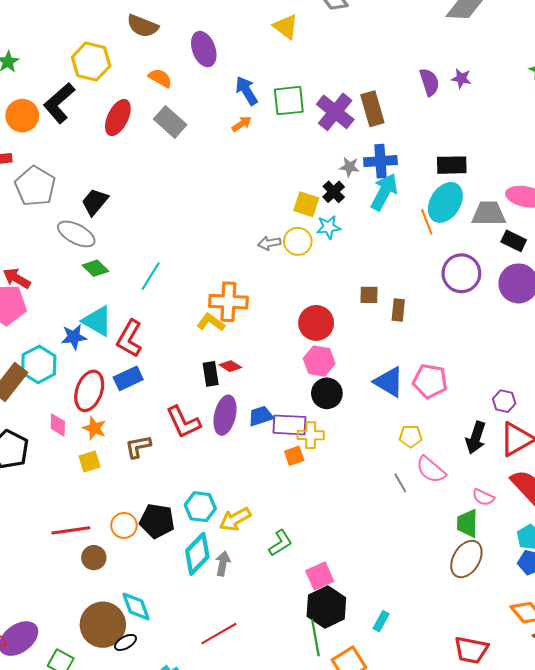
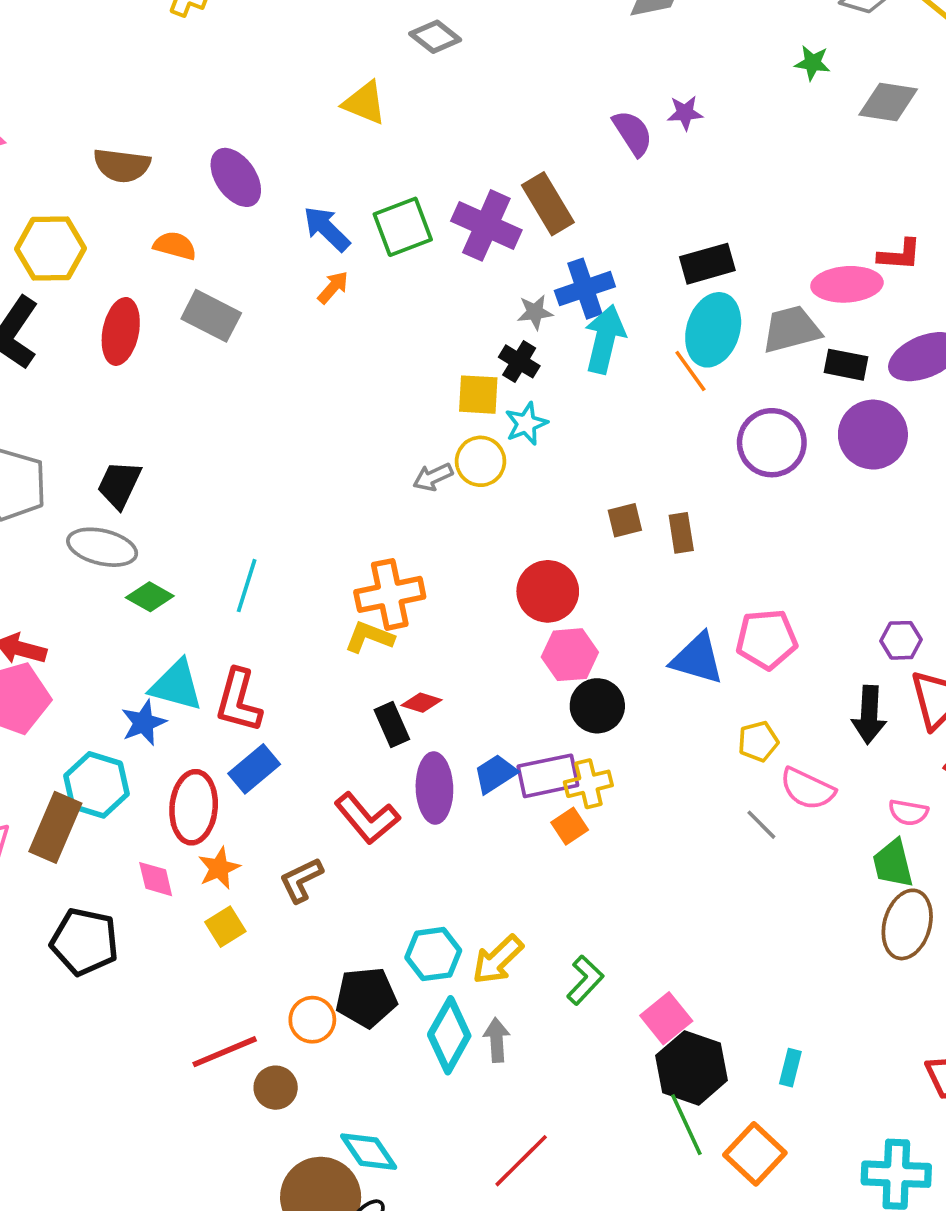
orange star: (94, 428) -> (219, 868), turned -30

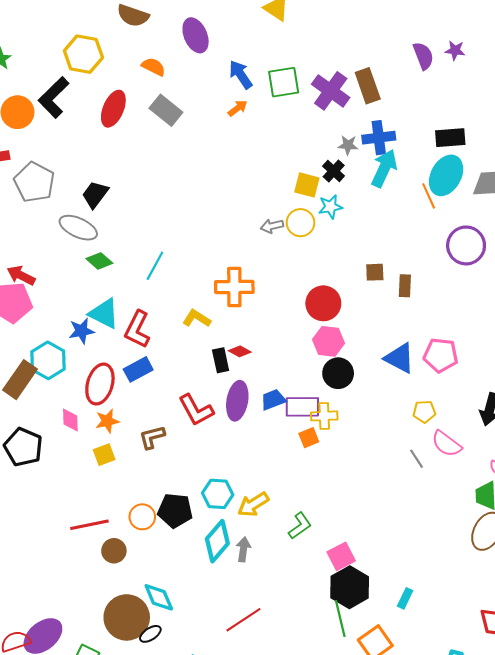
yellow L-shape: (369, 637) -> (197, 318), moved

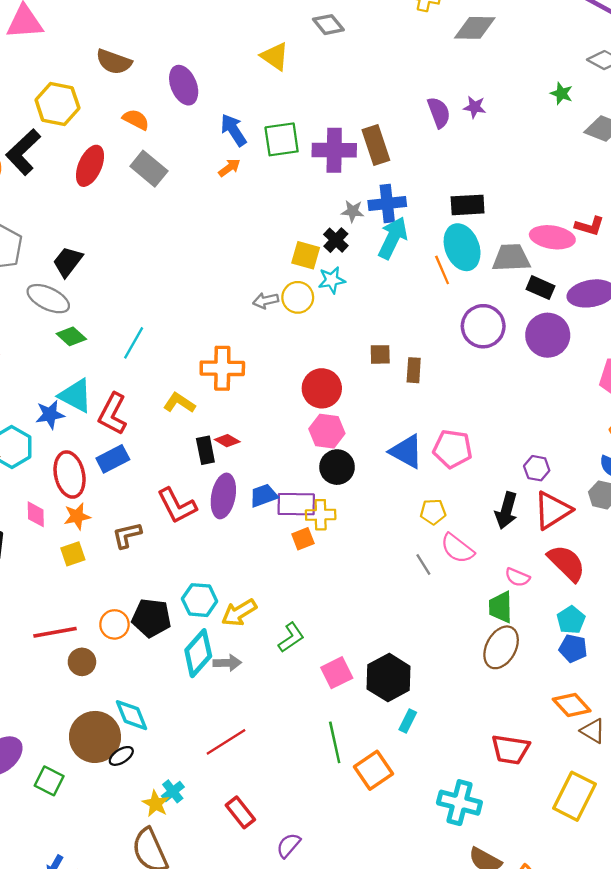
purple cross: (331, 91) -> (334, 150), turned -36
cyan ellipse: (446, 175) -> (462, 247), turned -51
red ellipse: (100, 384) -> (70, 475), turned -30
gray arrow: (243, 549) -> (227, 663), turned 80
black hexagon: (350, 587) -> (389, 678), moved

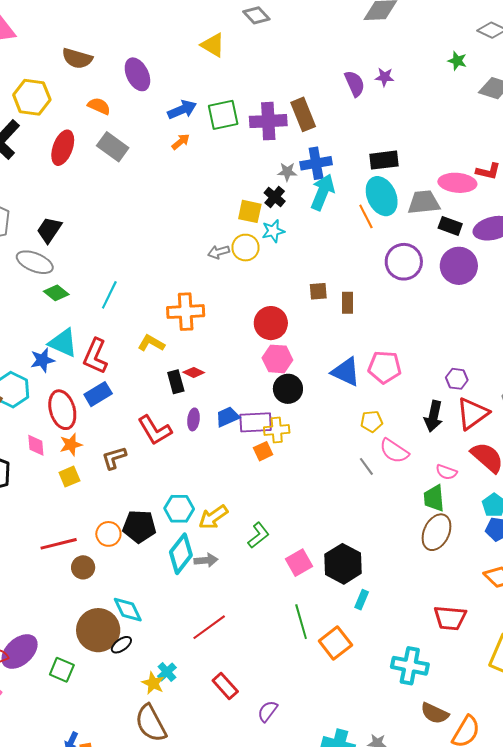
blue arrow: (234, 130) -> (182, 110), turned 104
purple ellipse: (223, 496) -> (193, 419), size x0.6

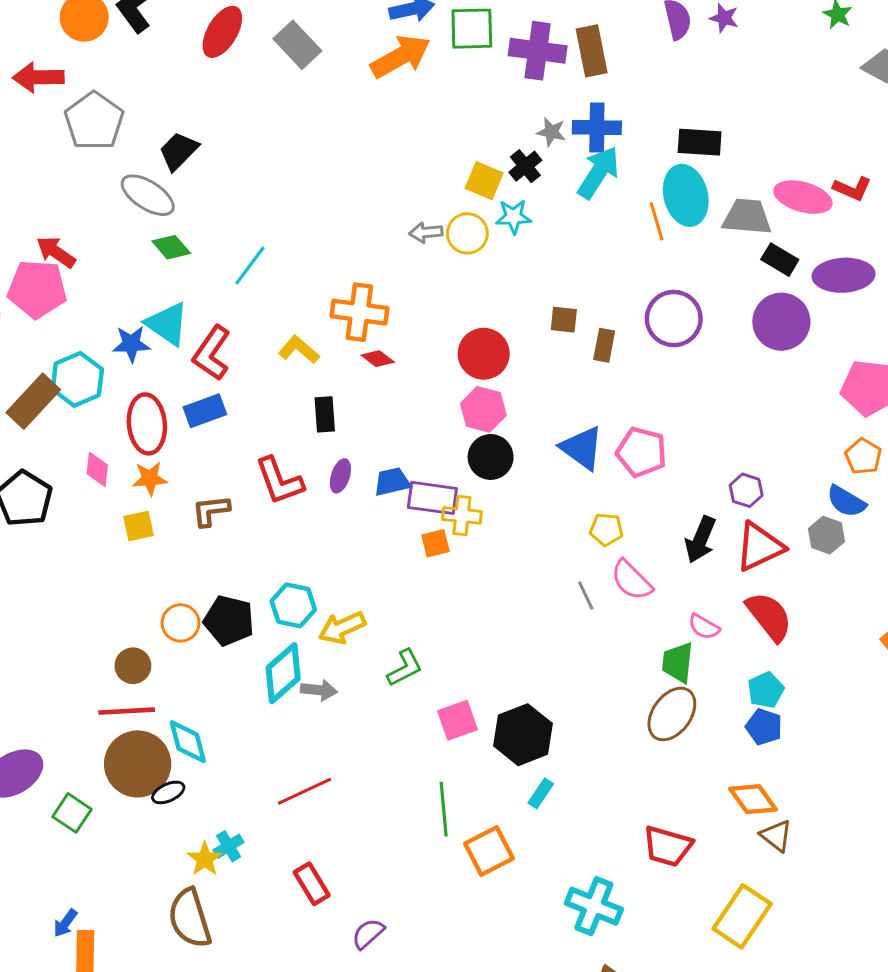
orange arrow: (181, 142) -> (401, 56), size x2.0
purple circle: (404, 262) -> (674, 319), moved
red diamond: (194, 372) -> (378, 359), moved
red line: (59, 544) -> (127, 711), moved

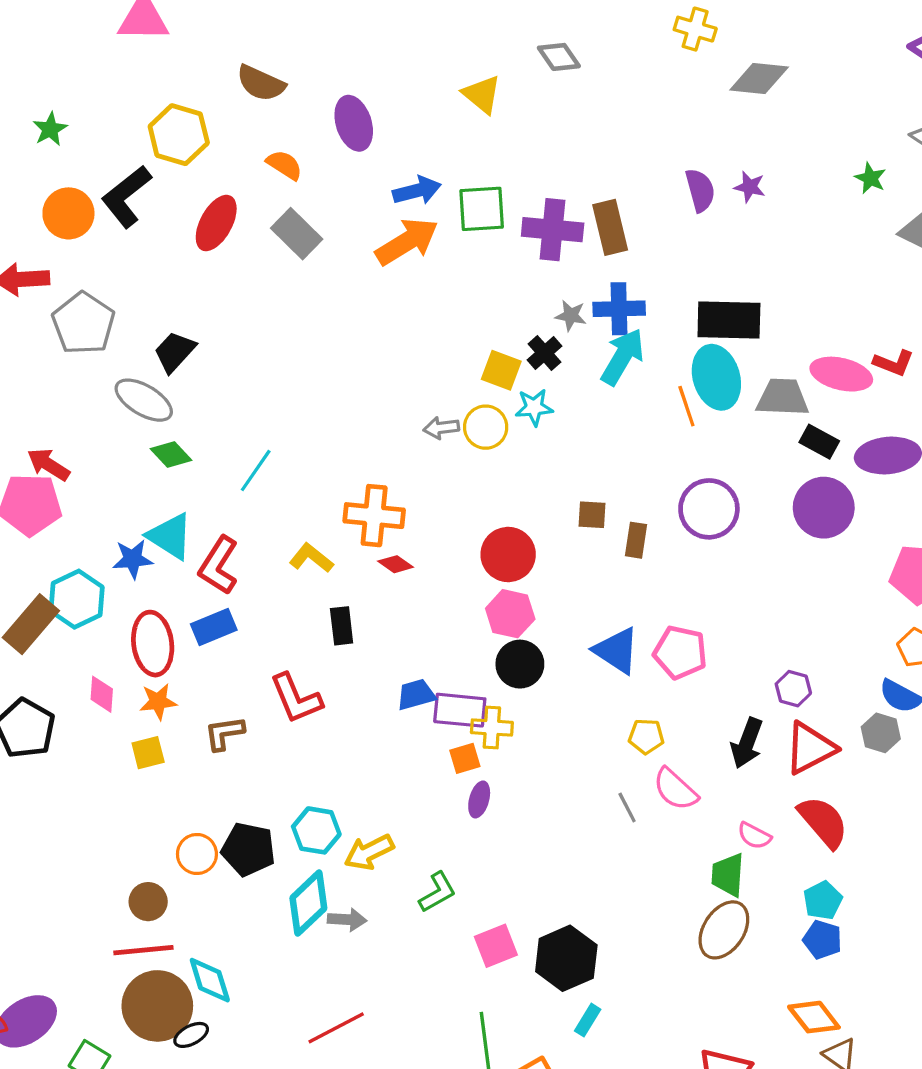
black rectangle: (700, 142) -> (729, 320), size x1.4
purple ellipse: (340, 476) -> (479, 799), moved

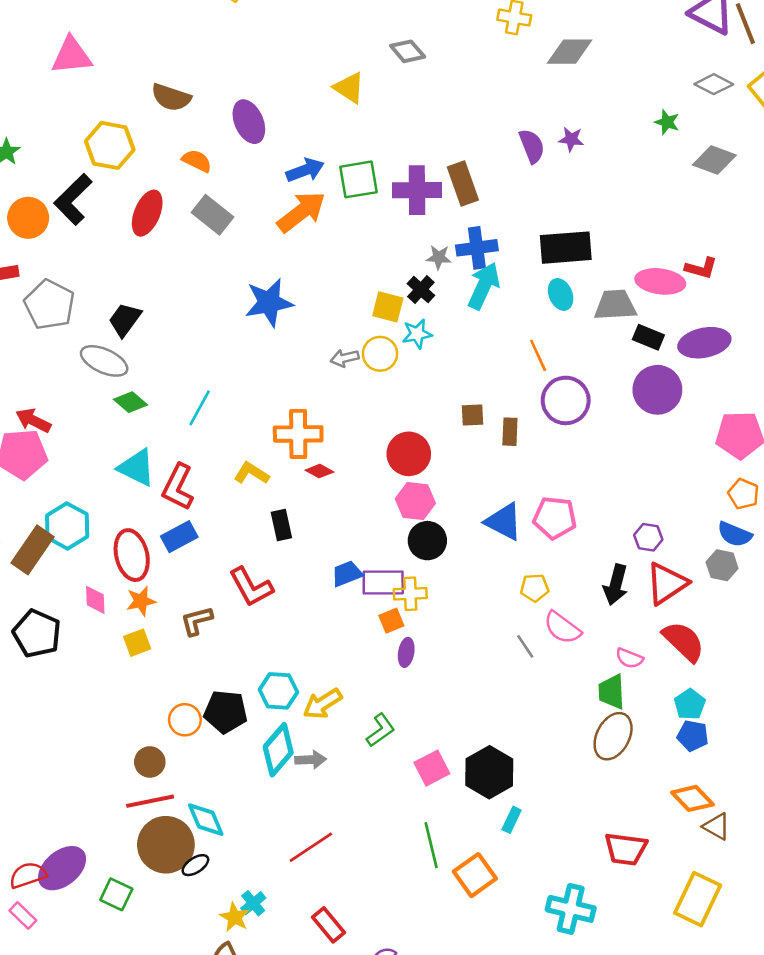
cyan ellipse: (716, 377) -> (561, 294), size x0.6
orange line: (686, 406) -> (538, 355), moved
blue star: (133, 559) -> (269, 303), moved, size x1.5

